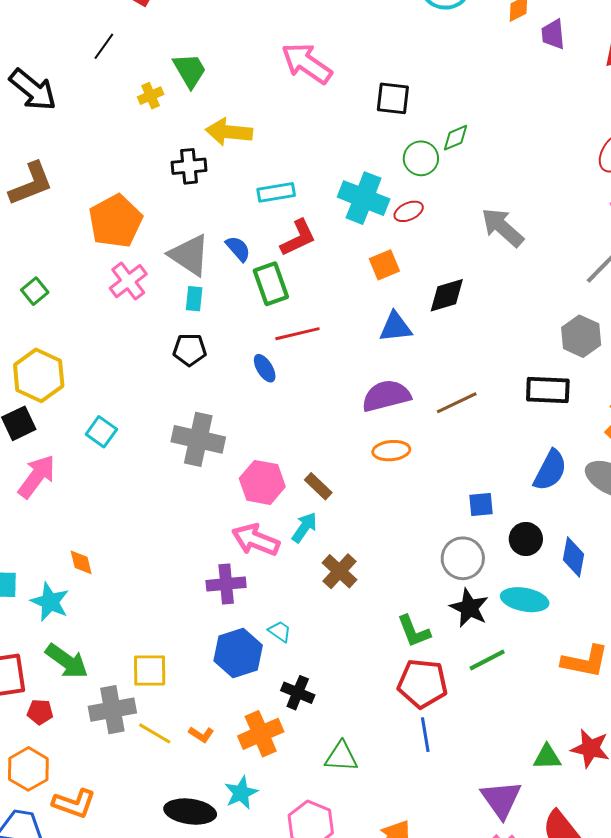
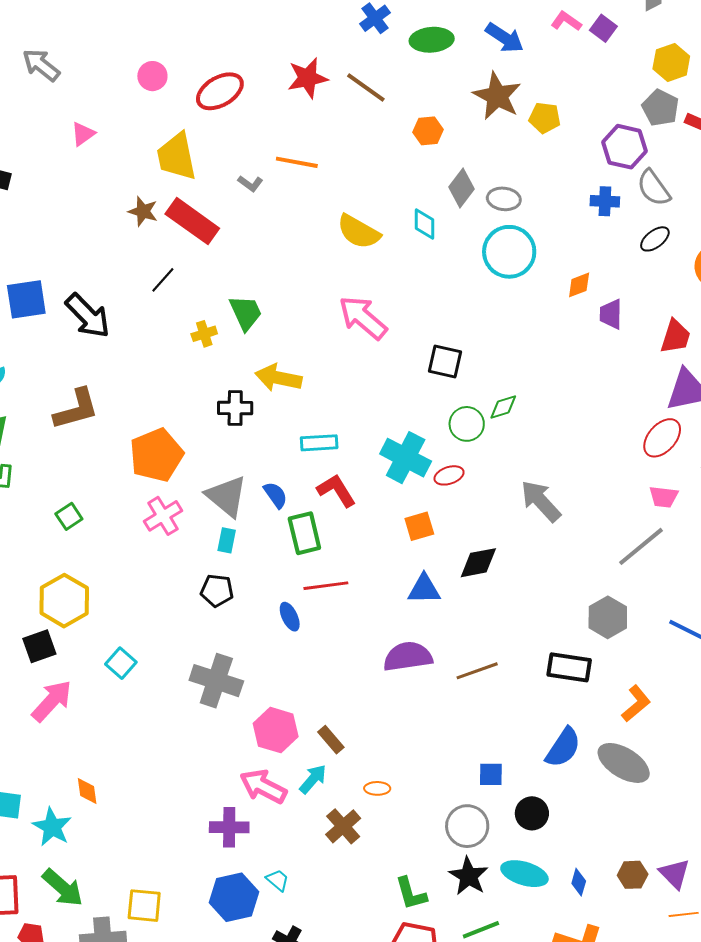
red L-shape: (298, 238) -> (336, 490), turned -102
orange ellipse: (391, 451) -> (377, 788), moved, size x0.7
blue diamond: (574, 557) -> (579, 882), moved, size x0.7

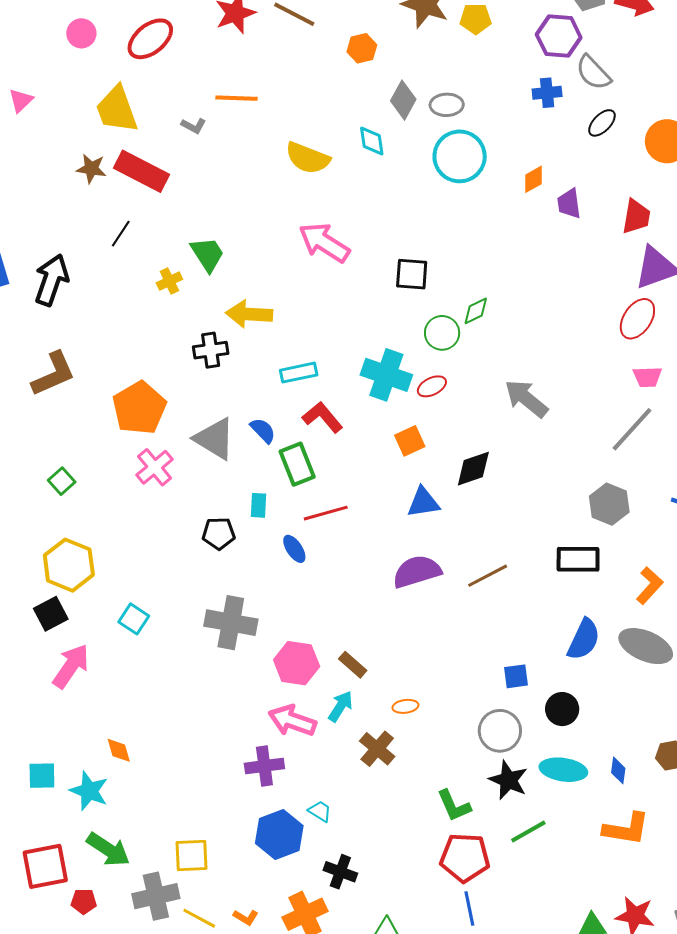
black arrow: (88, 316) -> (52, 280), turned -108
cyan rectangle: (227, 540) -> (258, 505), moved

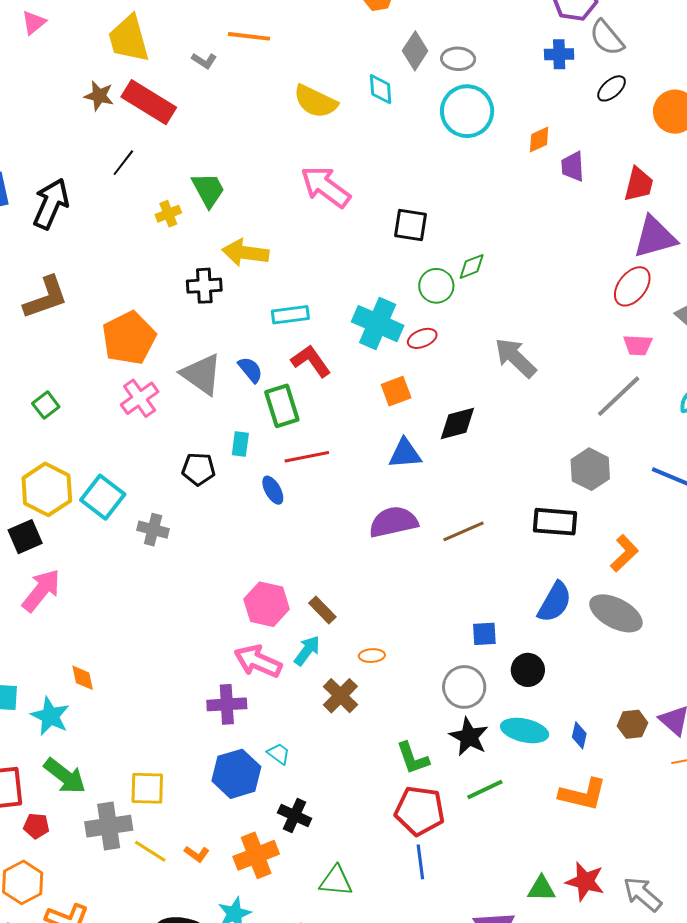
cyan square: (134, 619) -> (103, 497), moved, size x1.4
gray cross: (231, 623) -> (153, 530), moved, size x0.6

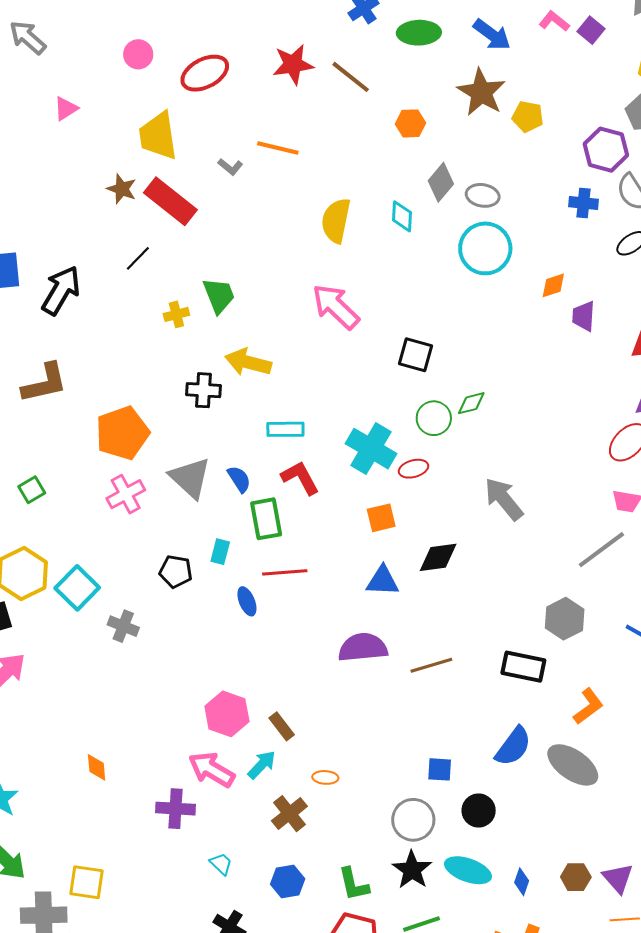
yellow semicircle: (315, 101) -> (336, 221), turned 69
orange diamond: (83, 678) -> (97, 767), moved
blue hexagon: (236, 774) -> (288, 882), moved, size x0.7

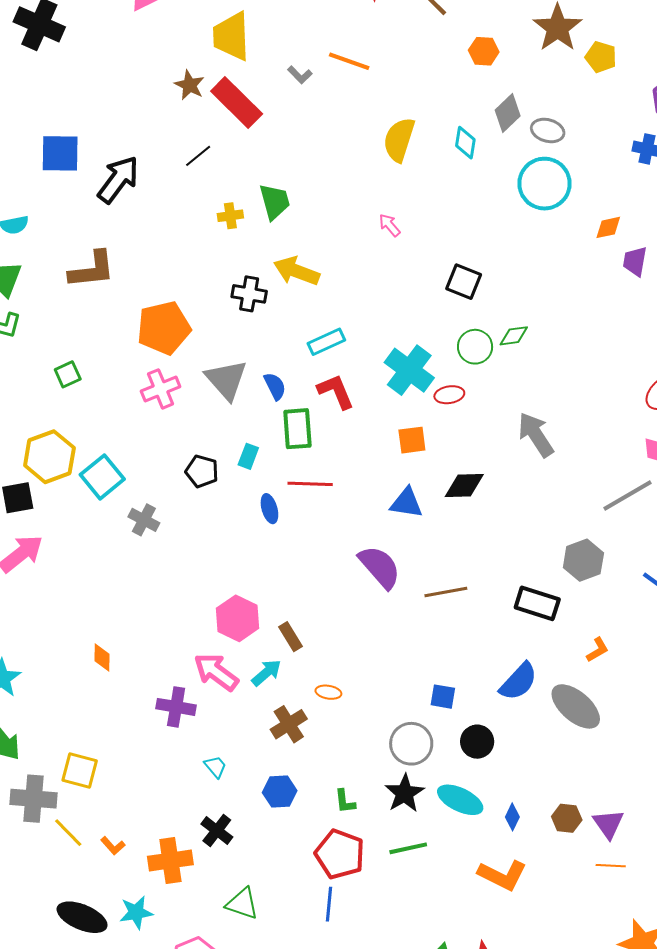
pink arrow: (336, 307) -> (390, 225), size x0.5
cyan rectangle: (285, 429) -> (326, 342), turned -30
purple semicircle: (363, 647) -> (380, 567), turned 48
orange L-shape: (588, 706) -> (598, 650), size x0.7
green L-shape: (354, 884) -> (345, 801), size x0.7

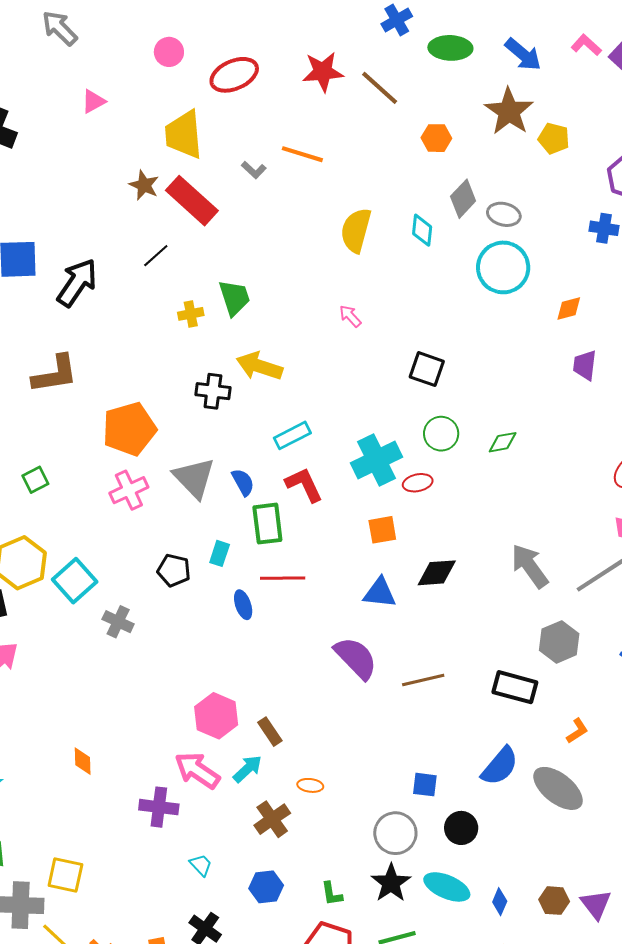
purple trapezoid: (635, 261) -> (585, 365), moved
green diamond: (514, 336) -> (503, 442), moved
cyan cross: (409, 370) -> (377, 460), turned 30
gray arrow: (536, 435) -> (530, 566), moved

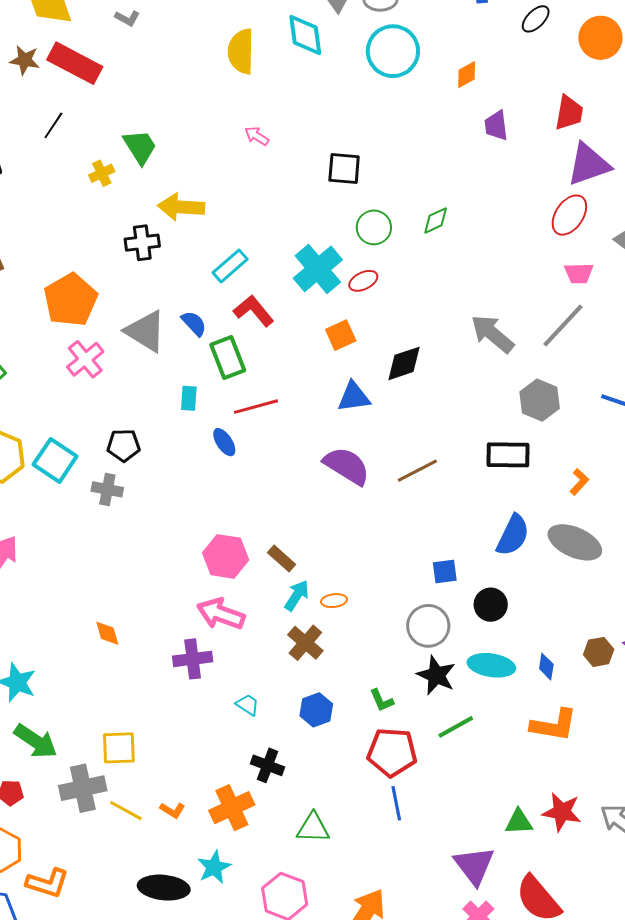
cyan diamond: (422, 230) -> (305, 35), size x1.4
black pentagon: (174, 570) -> (123, 445), moved
cyan arrow: (248, 769) -> (297, 596), moved

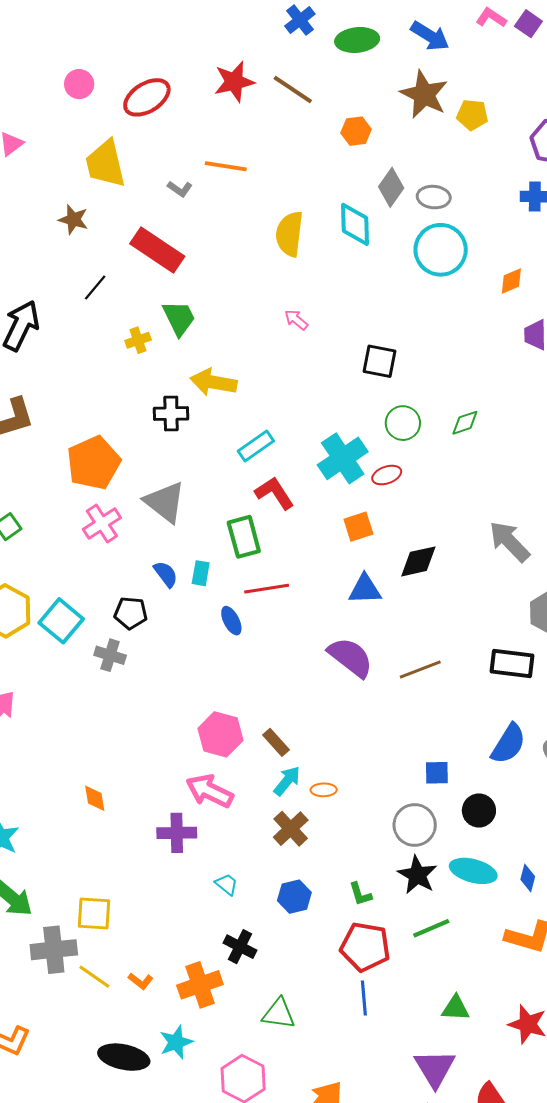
red rectangle: (75, 63) -> (157, 250), moved
blue semicircle: (194, 323) -> (166, 574), moved
green triangle: (519, 822) -> (456, 1008), moved

